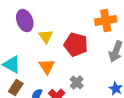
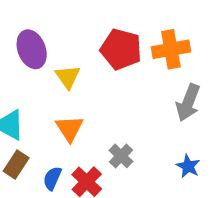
red pentagon: (76, 44) -> (121, 49), moved

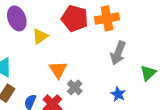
yellow triangle: (68, 77) -> (40, 36), turned 30
orange triangle: (69, 128) -> (58, 70), moved

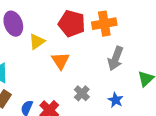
orange triangle: (58, 70) -> (60, 61), moved
gray cross: (75, 87) -> (82, 93), moved

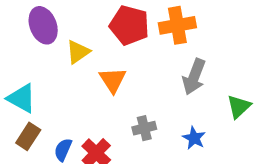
gray cross: (82, 93) -> (144, 128), turned 32

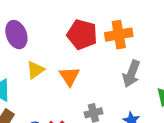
yellow triangle: (78, 52) -> (35, 70), moved

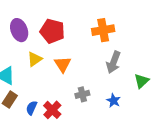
red pentagon: (82, 35) -> (52, 31), moved

